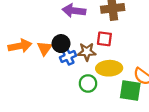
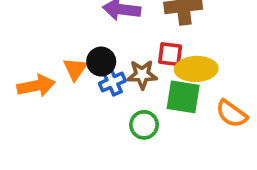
orange arrow: (20, 46) -> (36, 86), moved
yellow ellipse: (109, 68) -> (196, 69), moved
green square: (130, 91) -> (183, 97), moved

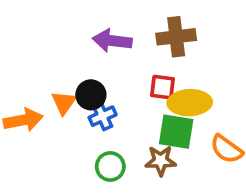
brown star: (142, 75) -> (161, 161), moved
green circle: (144, 125) -> (110, 166), moved

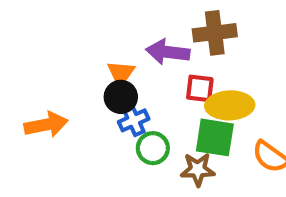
purple arrow: (112, 41) -> (168, 52), moved
orange triangle: (64, 103) -> (121, 73), moved
green circle: (110, 166) -> (153, 148), moved

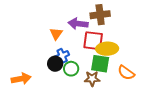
red square: (200, 88) -> (93, 41), size x1.5
black circle: (121, 97) -> (55, 64), moved
orange arrow: (46, 125) -> (21, 79), moved

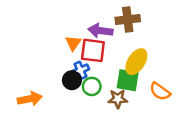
red square: (93, 41) -> (93, 50), moved
yellow ellipse: (107, 49) -> (136, 62), turned -55

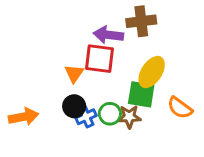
orange triangle: (73, 43) -> (74, 73), moved
blue cross: (81, 70) -> (86, 117), moved
black circle: (72, 80) -> (74, 106), moved
green circle: (92, 86) -> (110, 114), moved

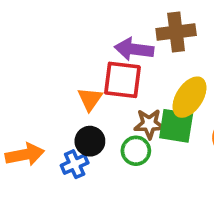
blue cross: (86, 117) -> (75, 164), moved
brown star: (129, 117) -> (149, 124), moved

